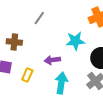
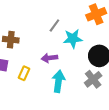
gray line: (39, 18) -> (54, 25), moved

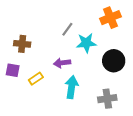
yellow rectangle: (24, 73) -> (36, 79), turned 32
gray cross: (93, 79) -> (107, 99), moved, turned 30

